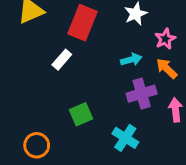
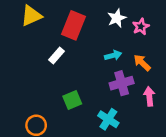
pink star: (165, 39) -> (141, 27), moved

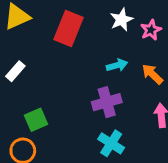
white rectangle: (57, 55) -> (15, 71), moved
purple cross: (122, 83) -> (107, 102), moved
green square: (72, 100) -> (36, 120), moved

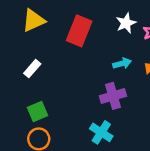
green square: (36, 120) -> (37, 112), moved
cyan cross: (111, 143) -> (101, 132), moved

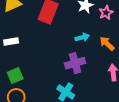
white rectangle: (32, 69) -> (11, 41), turned 40

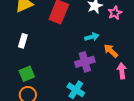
white rectangle: (11, 41) -> (23, 41), turned -64
orange arrow: (107, 44) -> (111, 51), moved

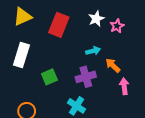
white rectangle: (23, 41) -> (21, 55), size x1.6
green square: (27, 74) -> (49, 77), moved

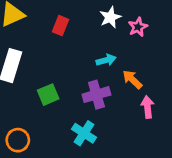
red rectangle: (59, 25) -> (61, 26), size x0.6

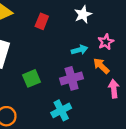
pink star: (138, 27) -> (106, 42), moved
cyan cross: (84, 133) -> (61, 110), turned 30

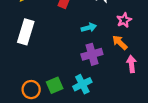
cyan arrow: (80, 50) -> (89, 28), moved
green square: (32, 78) -> (55, 85), moved

